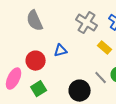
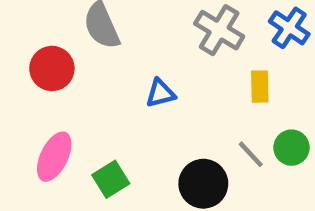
yellow rectangle: (105, 48) -> (260, 87), turned 48
red circle: (36, 61) -> (52, 68), moved

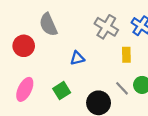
green square: (111, 179) -> (62, 91), moved

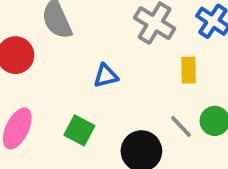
green square: (62, 91) -> (79, 130), turned -30

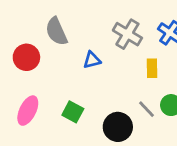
blue triangle: (106, 76) -> (92, 60), moved

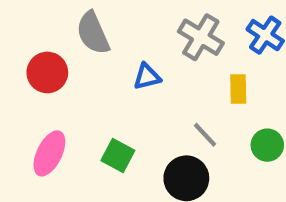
gray line: (147, 109) -> (205, 135), moved

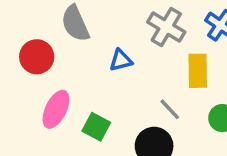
yellow rectangle: (238, 89) -> (198, 71), size x1.4
pink ellipse: (49, 153) -> (56, 109), moved

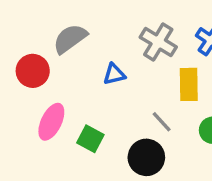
gray semicircle: (75, 23) -> (70, 39), turned 78

